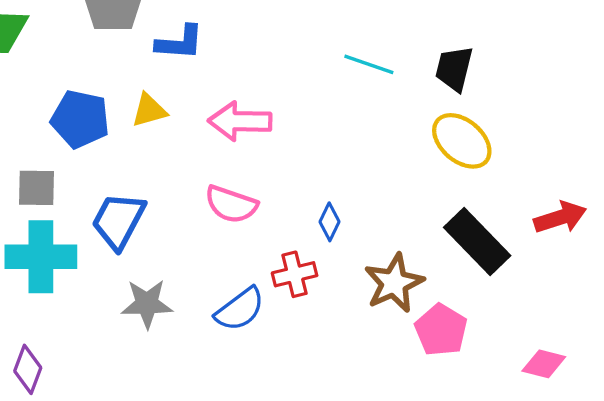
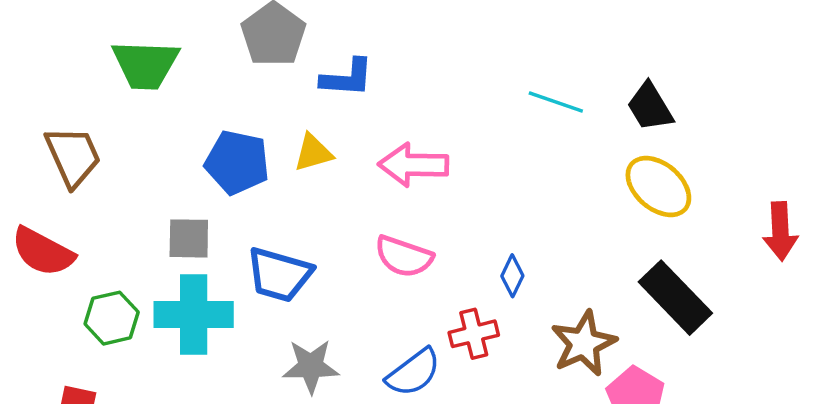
black trapezoid: (454, 69) -> (650, 107), turned -45
red arrow: (560, 217) -> (780, 231), moved, turned 105
blue trapezoid: (119, 221) -> (279, 275), turned -102

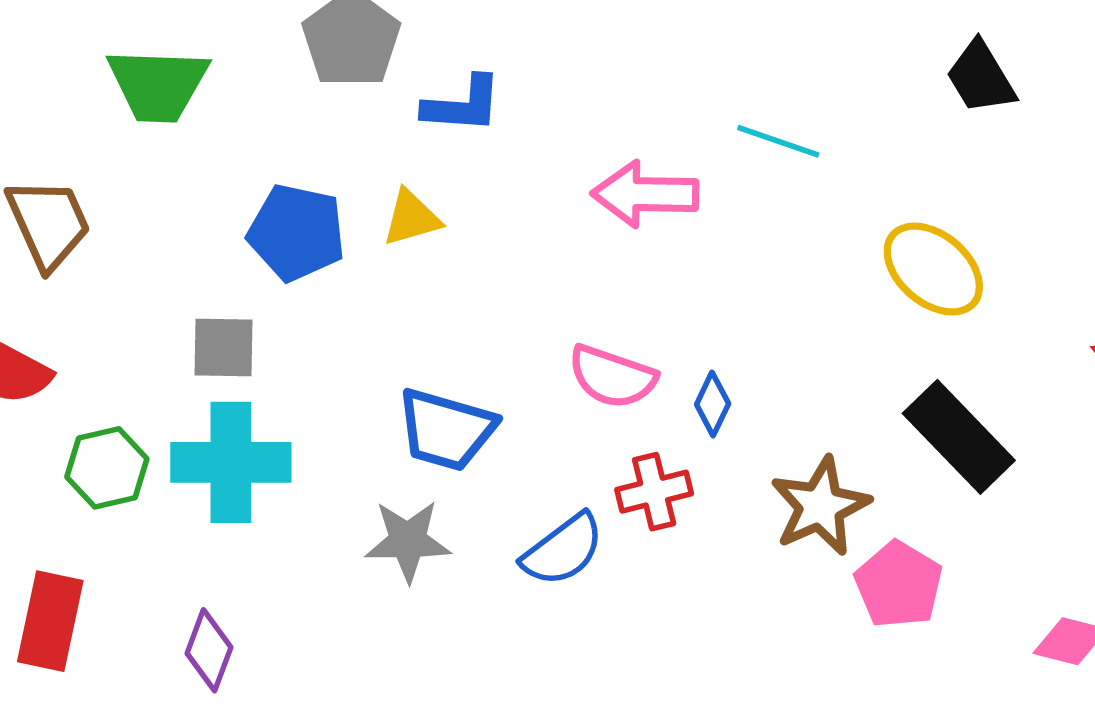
black trapezoid: (650, 107) -> (981, 77), moved
pink arrow: (413, 165) -> (645, 194), moved
pink semicircle: (404, 257) -> (612, 377), moved
blue trapezoid: (279, 275) -> (446, 430), moved

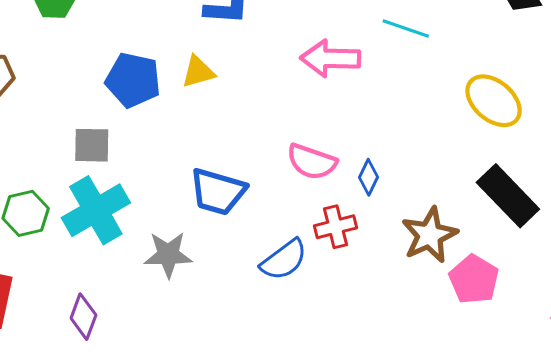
cyan cross: (231, 462) -> (96, 210), turned -30
gray star: (408, 541) -> (168, 255), moved

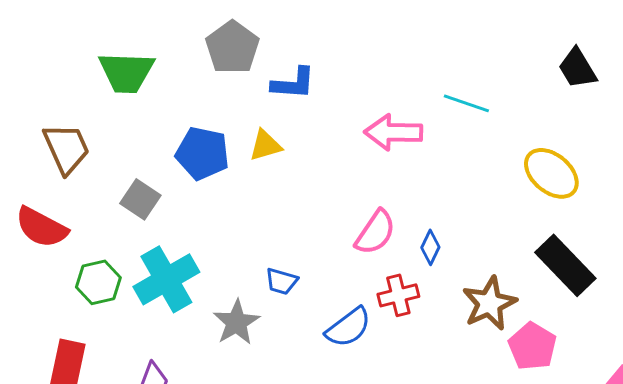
gray square: (92, 145) -> (140, 199), moved, turned 33
pink semicircle: (312, 162) -> (375, 232), turned -75
blue trapezoid: (218, 192) -> (281, 281), moved, size x0.6
gray star: (168, 255) -> (236, 322), turned -30

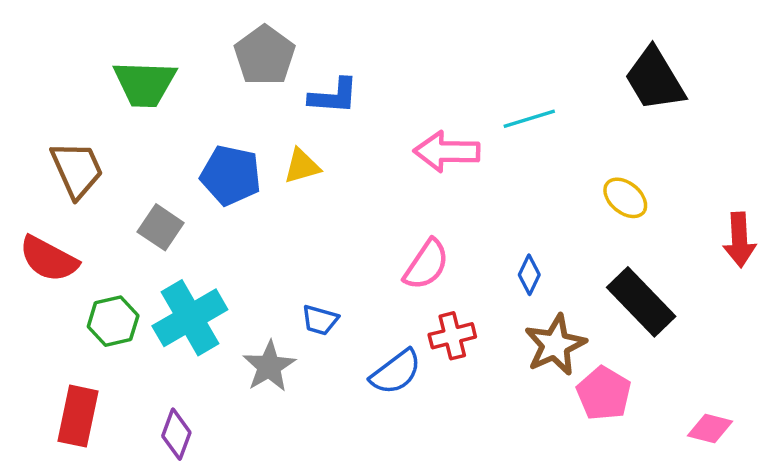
black trapezoid: (577, 68) -> (655, 79), size x1.4
cyan line: (466, 103) -> (529, 119), turned -36
yellow ellipse: (551, 173) -> (625, 198), size x0.7
blue diamond: (430, 247) -> (529, 275), moved

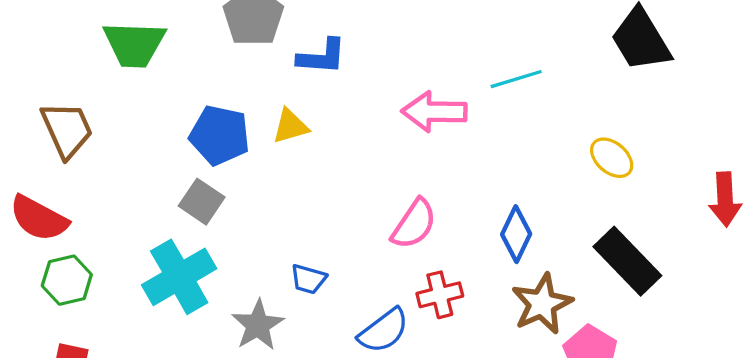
gray square: (161, 227) -> (202, 202), moved
blue diamond: (529, 275) -> (516, 234), size x1.4
green hexagon: (113, 321) -> (67, 280), moved

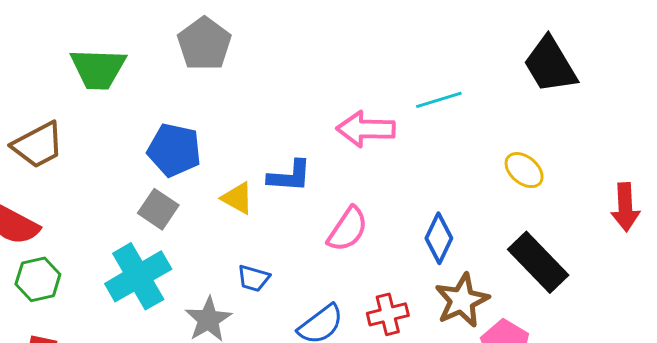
blue L-shape: (322, 57) -> (290, 176), moved
yellow triangle: (290, 126) -> (237, 198), moved, turned 45
brown trapezoid: (67, 130) -> (38, 145), turned 86
red cross: (440, 295) -> (388, 314), moved

